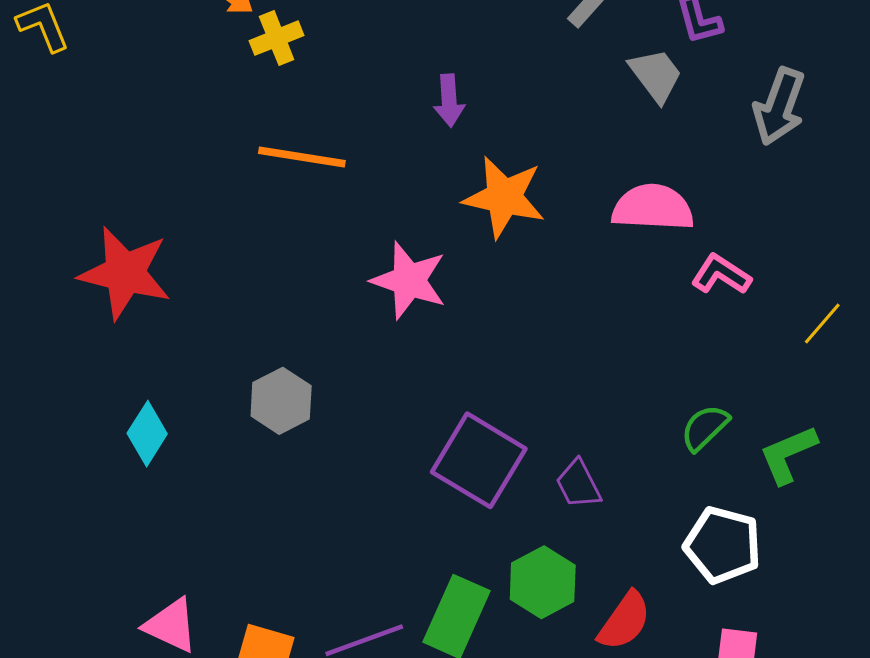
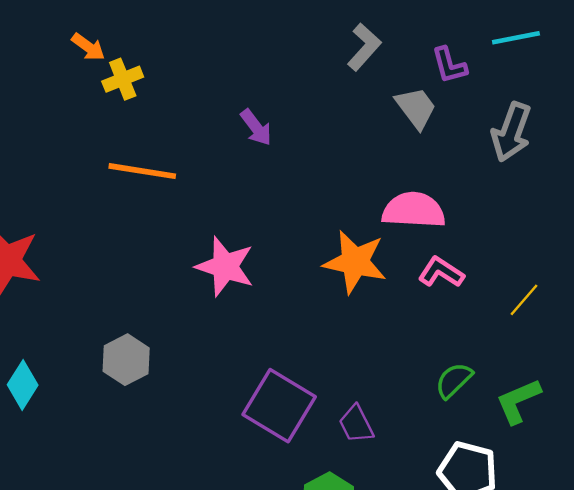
purple arrow: (449, 101) -> (256, 127), turned -33
orange star: (504, 197) -> (355, 262), moved
pink L-shape: (721, 274) -> (441, 272), moved
yellow line: (822, 324) -> (524, 300), moved

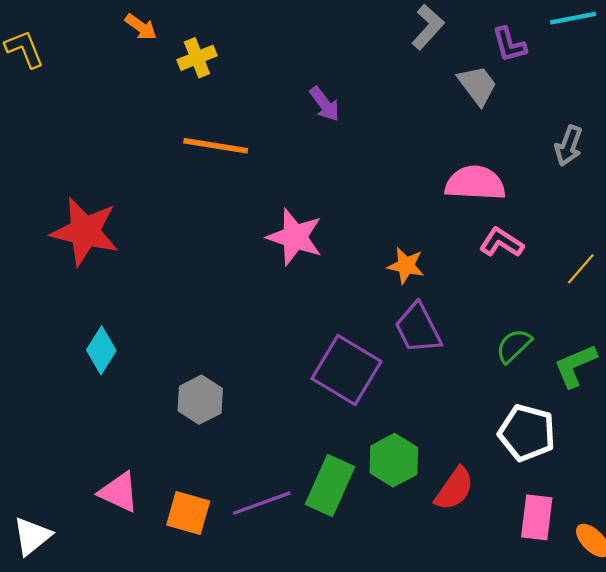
orange arrow: (88, 47) -> (141, 27), moved
gray arrow: (511, 132) -> (569, 146), moved, size x0.7
orange star: (355, 262) -> (406, 266), moved, size x0.6
gray hexagon: (126, 360) -> (200, 400), moved
purple trapezoid: (356, 424) -> (418, 328), moved, size x1.4

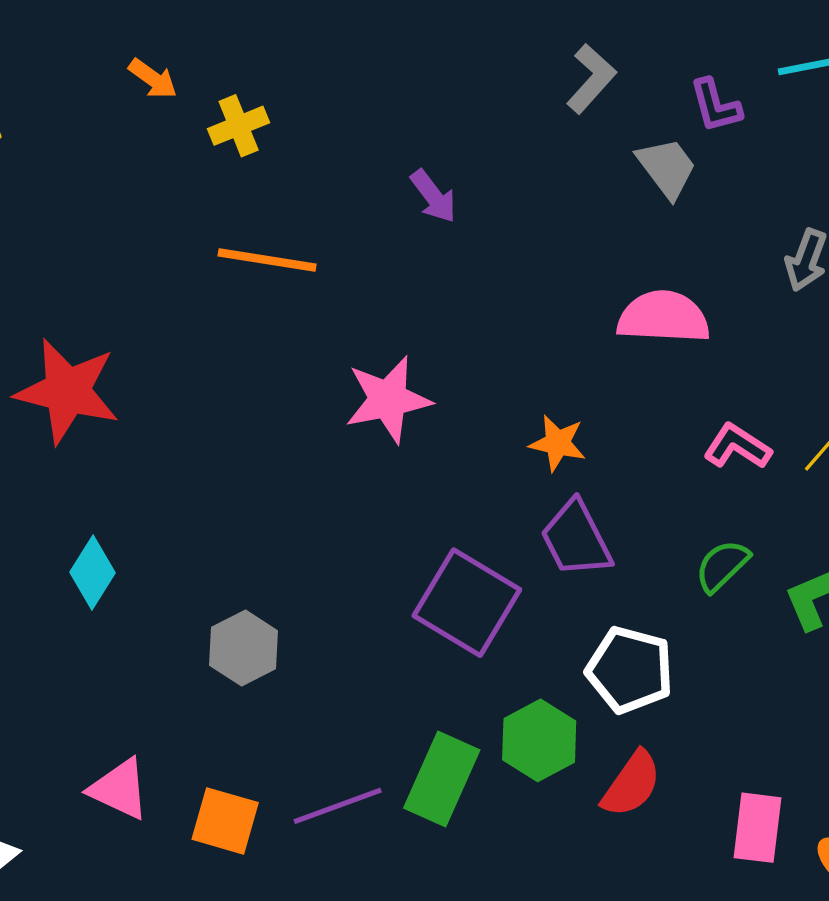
pink star: (295, 237) -> (388, 399), turned -30
pink L-shape: (502, 242) -> (737, 446), moved
white pentagon: (527, 433) -> (630, 670), moved

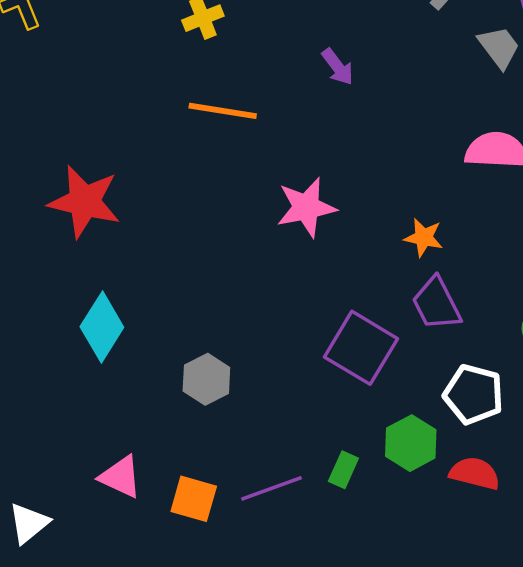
cyan diamond: (92, 572) -> (102, 327), size x1.4
green rectangle: (442, 779) -> (343, 470), size x0.6
red semicircle: (632, 784) -> (475, 473), turned -111

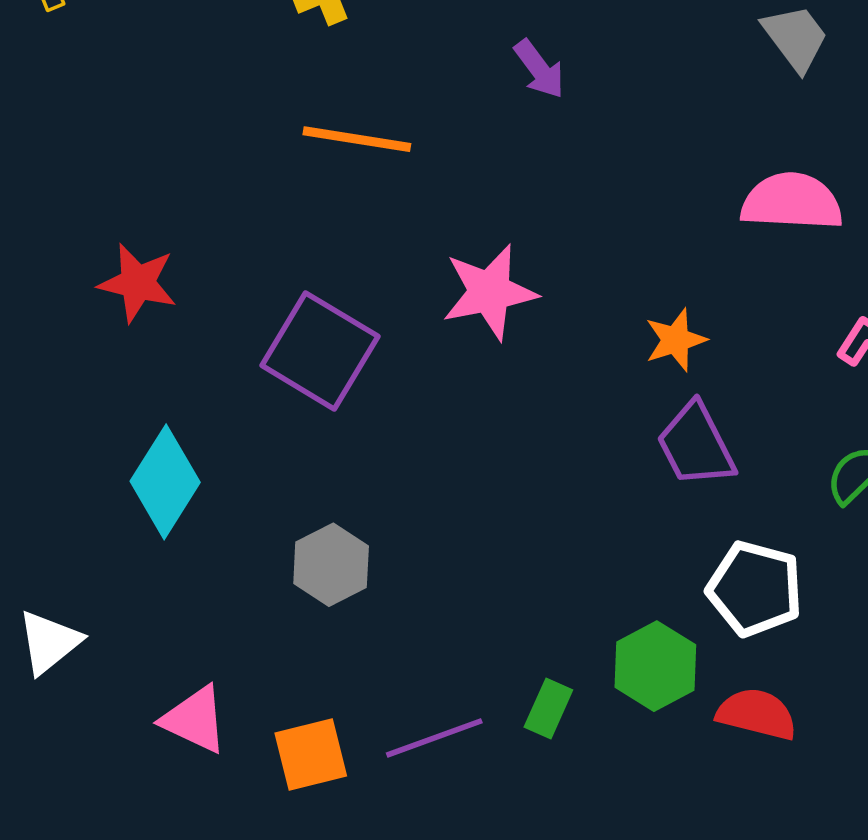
red star: (84, 202) -> (138, 283), size x0.7
orange star: (424, 238) -> (676, 340), turned -30
purple square: (361, 348) -> (320, 351), moved
orange square: (194, 499) -> (311, 755), turned -30
white triangle: (29, 523) -> (49, 642), moved

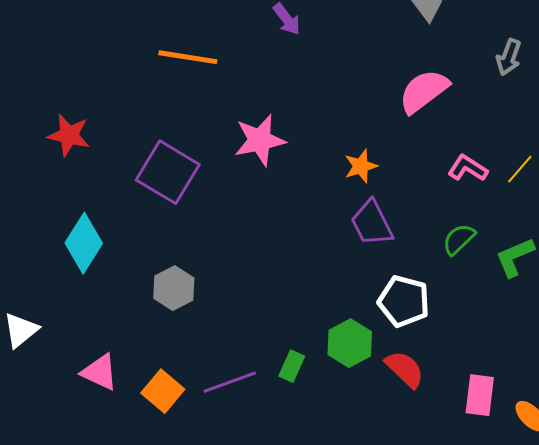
pink semicircle: (792, 202) -> (424, 91), turned -40
red semicircle: (757, 714) -> (405, 369), turned 30
orange square: (311, 755) -> (163, 391), turned -36

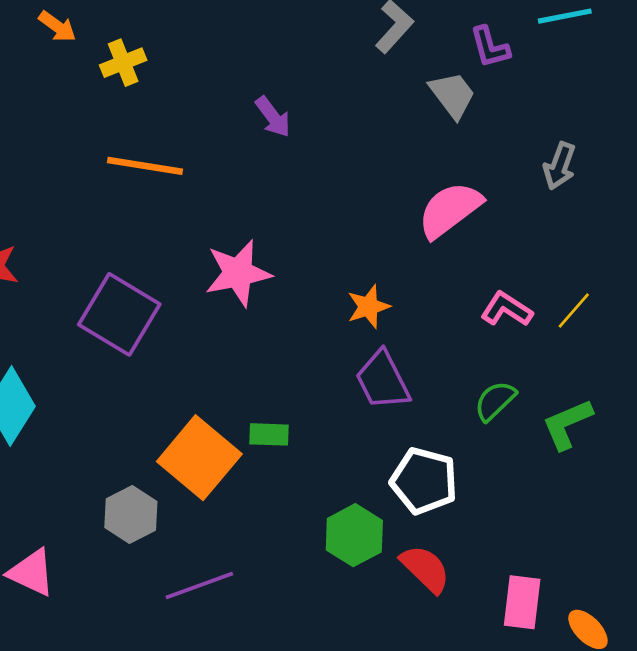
gray hexagon: (174, 288) -> (131, 515), moved
green rectangle: (292, 366) -> (269, 434), moved, turned 68
orange square: (163, 391) -> (199, 458), moved, size x1.5

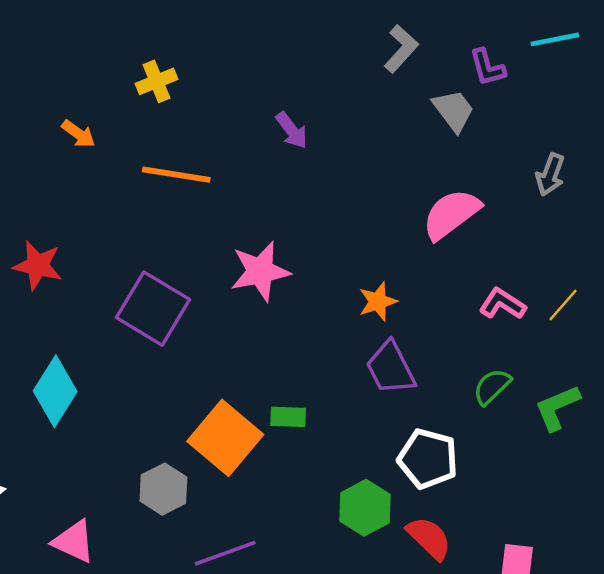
orange arrow: (57, 26) -> (78, 134), moved

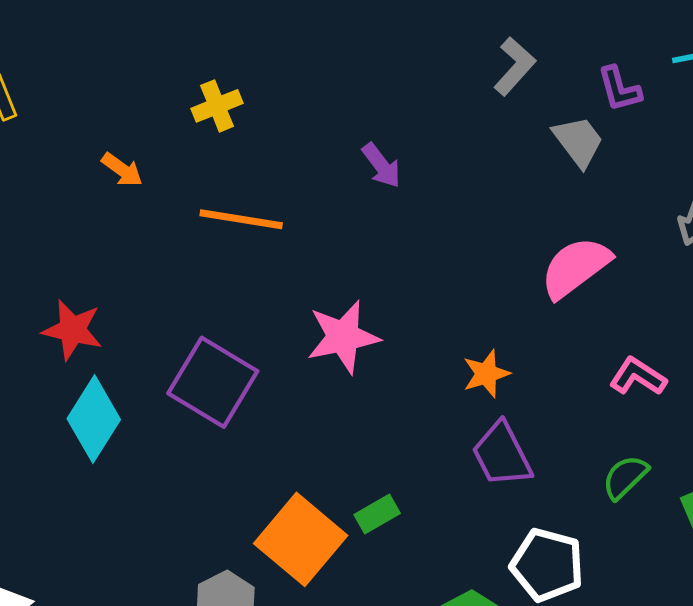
cyan diamond: (55, 391) -> (94, 419), moved
green rectangle: (288, 417) -> (377, 514), turned -32

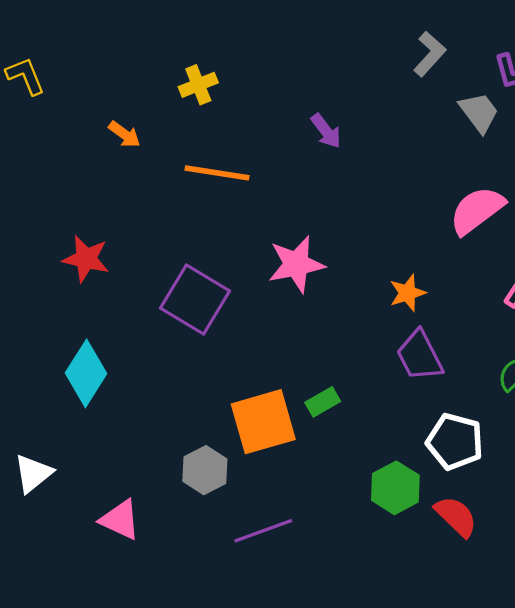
cyan diamond: (94, 419) -> (86, 373), moved
orange square: (301, 539) -> (263, 422), turned 34

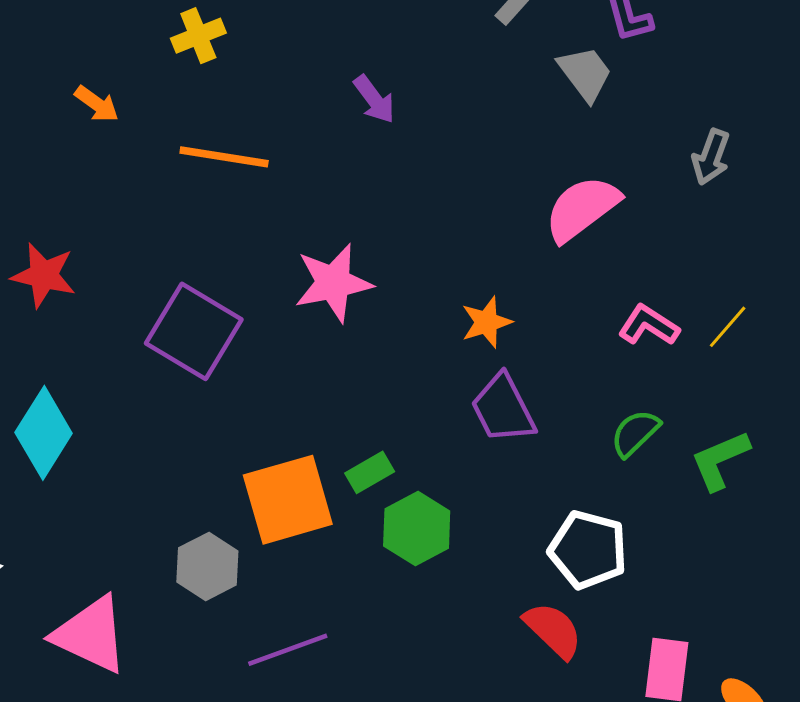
white pentagon: (455, 442) -> (588, 550), moved
green hexagon: (395, 488) -> (417, 529), moved
pink triangle: (120, 520) -> (91, 635), size x1.4

